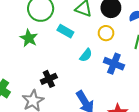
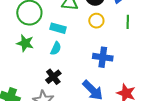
cyan semicircle: (86, 55) -> (56, 48), moved
blue cross: (114, 64) -> (103, 57), moved

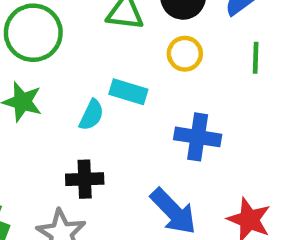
cyan rectangle: (58, 28) -> (128, 92), moved
black cross: (53, 77) -> (85, 179), turned 35

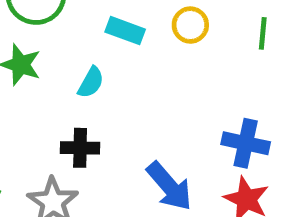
cyan rectangle: (128, 92) -> (125, 31), moved
blue cross: (198, 137) -> (246, 143), moved

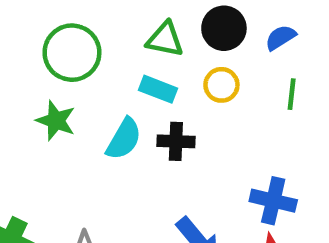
cyan semicircle: (91, 82) -> (124, 139), size x1.4
black cross: (80, 148) -> (176, 141), moved

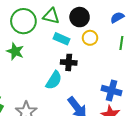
black circle: (224, 28) -> (80, 17), moved
green triangle: (165, 39) -> (51, 16), moved
cyan semicircle: (124, 139) -> (54, 80), moved

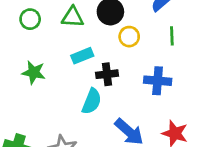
green circle: (23, 21) -> (30, 19), moved, size x0.6
cyan rectangle: (61, 39) -> (82, 56), moved, turned -35
blue cross: (111, 91) -> (158, 81), moved

